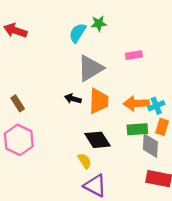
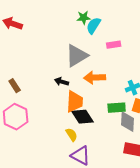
cyan semicircle: (78, 33) -> (94, 26), moved
orange trapezoid: (99, 101) -> (75, 102), moved
orange arrow: (136, 103) -> (95, 78), moved

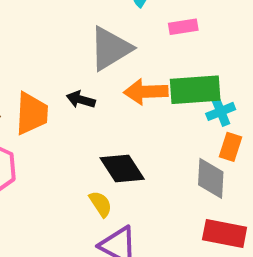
orange trapezoid: (75, 102) -> (32, 113), moved
green rectangle: (117, 108) -> (195, 90), moved, size x1.4

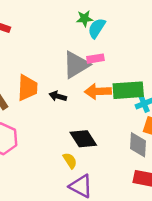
pink rectangle: (183, 27) -> (95, 59), moved
orange trapezoid: (32, 113) -> (27, 88), moved

